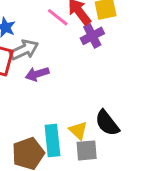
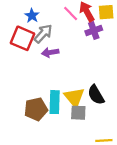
gray arrow: (24, 50) -> (43, 34), turned -30
yellow triangle: (78, 130) -> (74, 97), size x1.5

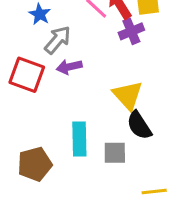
red square: (22, 38) -> (27, 75), moved
yellow triangle: (74, 97) -> (128, 95), moved
brown pentagon: (36, 109) -> (35, 164), moved

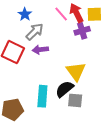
black semicircle: (139, 125) -> (64, 89), moved, turned 78
gray square: (115, 153) -> (75, 100), moved

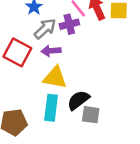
purple cross: (82, 31) -> (69, 24), moved
yellow triangle: (76, 71) -> (55, 77), moved, turned -45

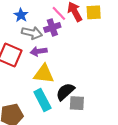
gray arrow: (45, 29) -> (32, 33), turned 60
cyan rectangle: (51, 108) -> (42, 100), turned -30

